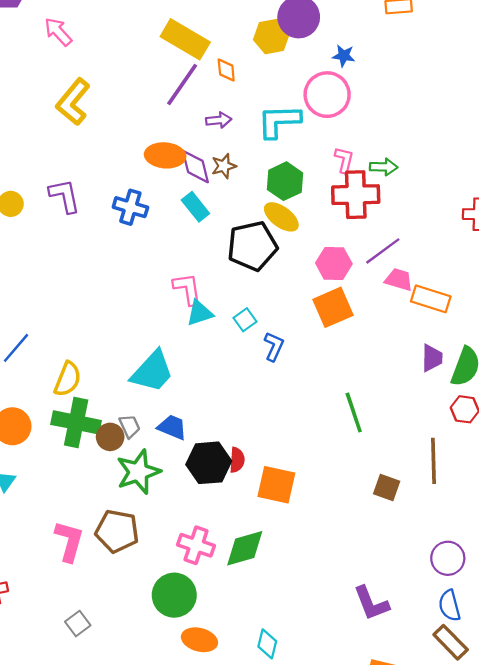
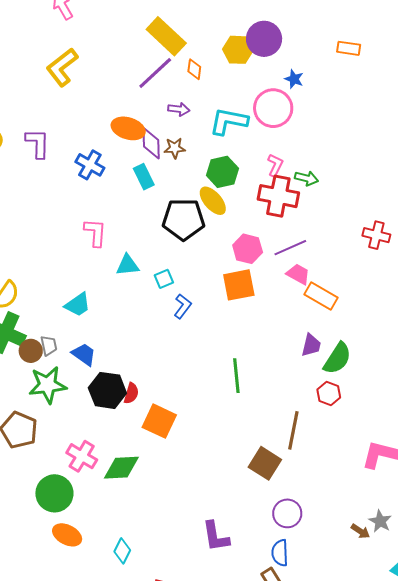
pink L-shape: (187, 289) -> (95, 233), moved
cyan trapezoid: (152, 372) -> (78, 305), size x0.7
brown square: (387, 487) -> (265, 463), moved, size x1.4

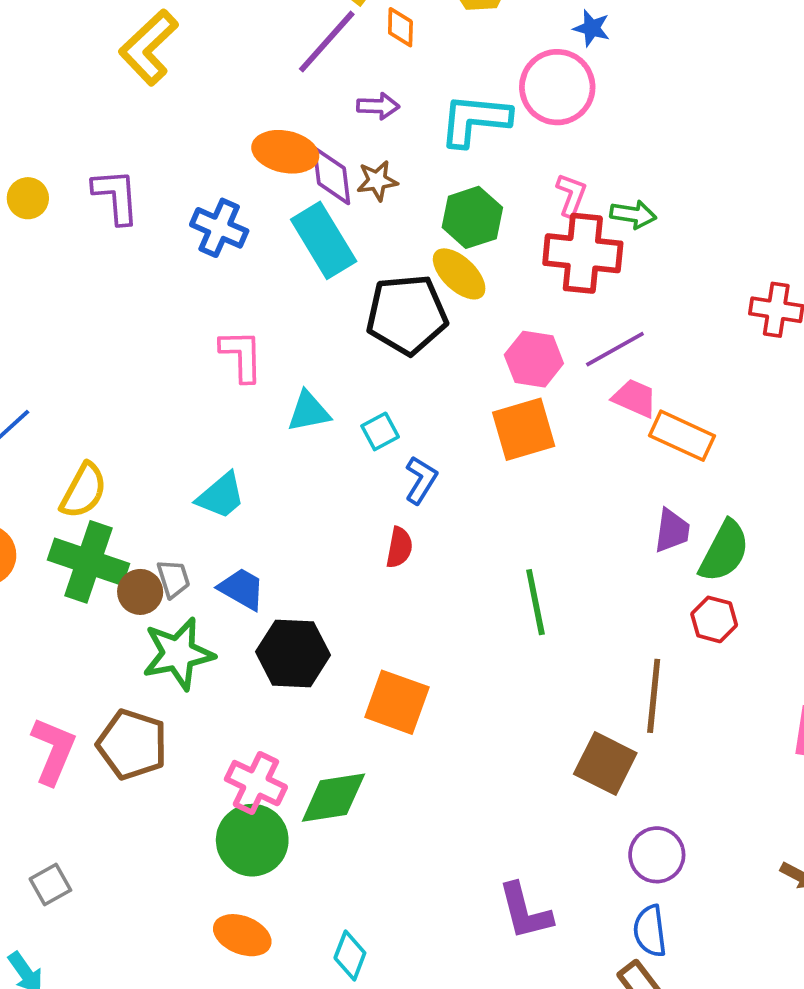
cyan rectangle: (144, 177) -> (324, 240), size x1.5
red semicircle: (131, 393) -> (399, 547), moved
green circle: (54, 493) -> (252, 840), moved

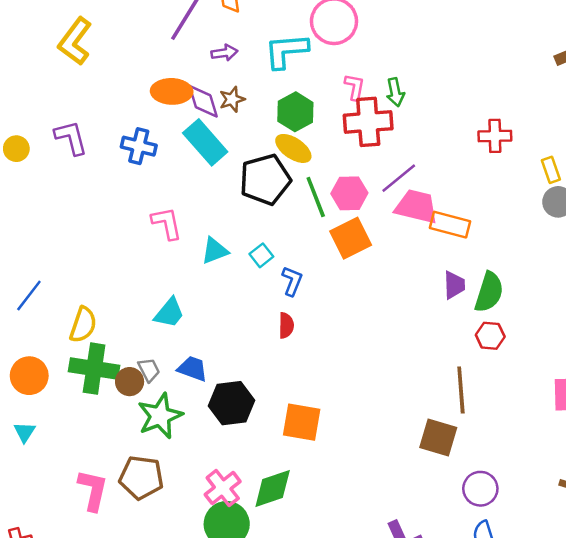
green arrow: (633, 214) -> (395, 92), turned 80
pink trapezoid: (635, 398) -> (416, 207), size x1.5
green line: (535, 602) -> (316, 197), moved
pink cross: (256, 783) -> (223, 488), turned 36

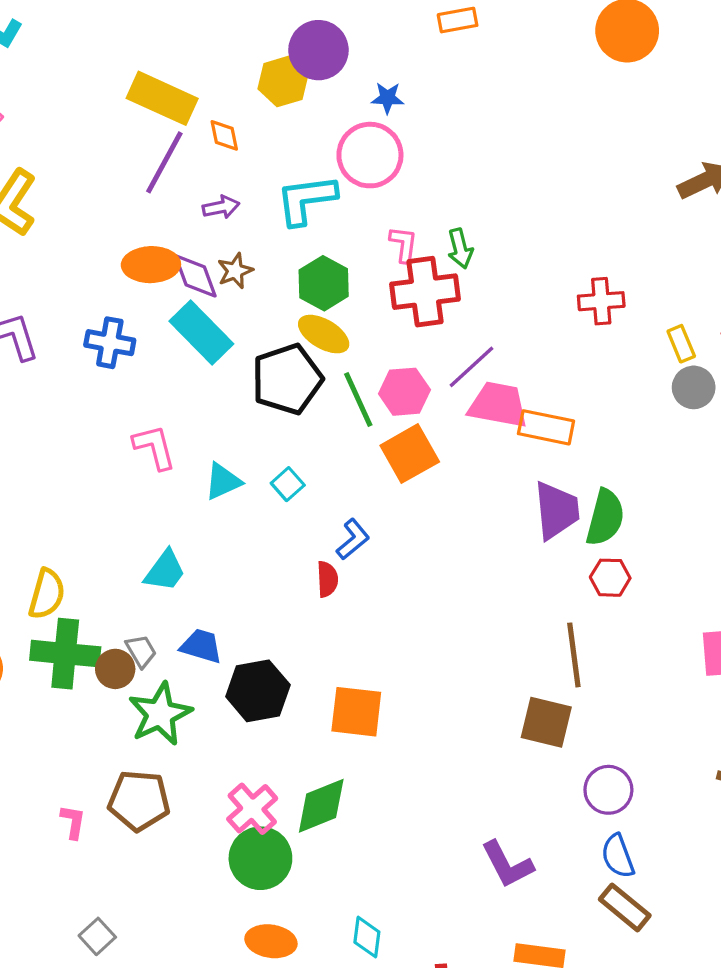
blue L-shape: (292, 281) -> (353, 539), moved, turned 32
purple trapezoid: (454, 285) -> (557, 510), size x1.5
pink L-shape: (93, 490) -> (73, 822), size x0.6

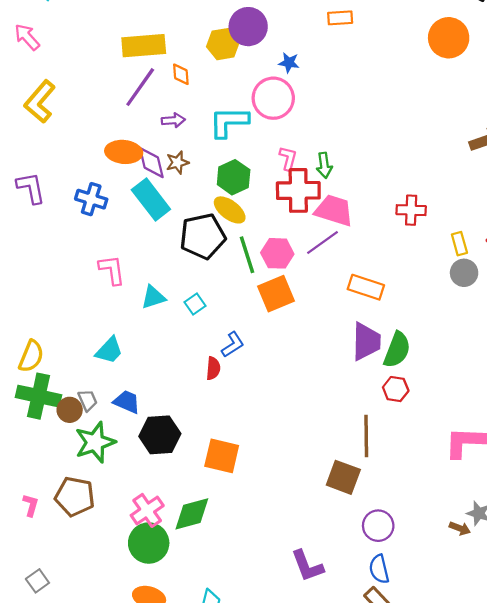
yellow rectangle: (162, 98) -> (144, 46), turned -36
pink trapezoid: (498, 405) -> (334, 210), moved

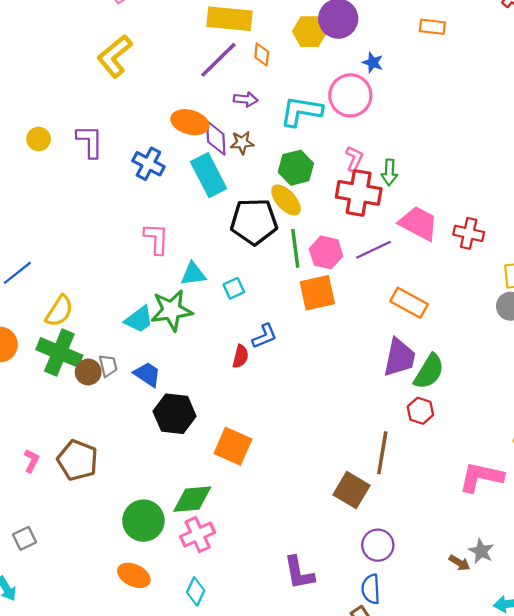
pink trapezoid: (334, 210) -> (418, 223), moved
green star: (95, 442) -> (172, 310), moved
pink cross: (147, 510) -> (198, 535), moved

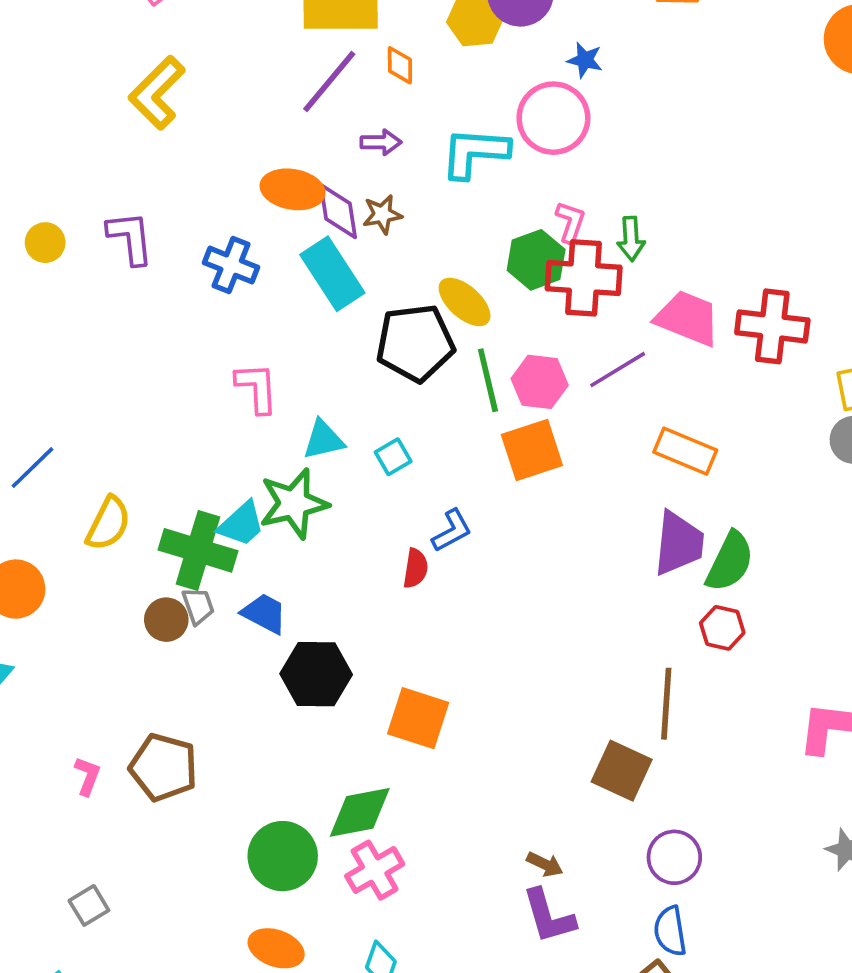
green hexagon: (296, 168) -> (536, 260), moved
red cross: (469, 233) -> (772, 326), size x1.4
green cross: (59, 352) -> (198, 550), moved
brown arrow: (459, 563) -> (545, 864), moved

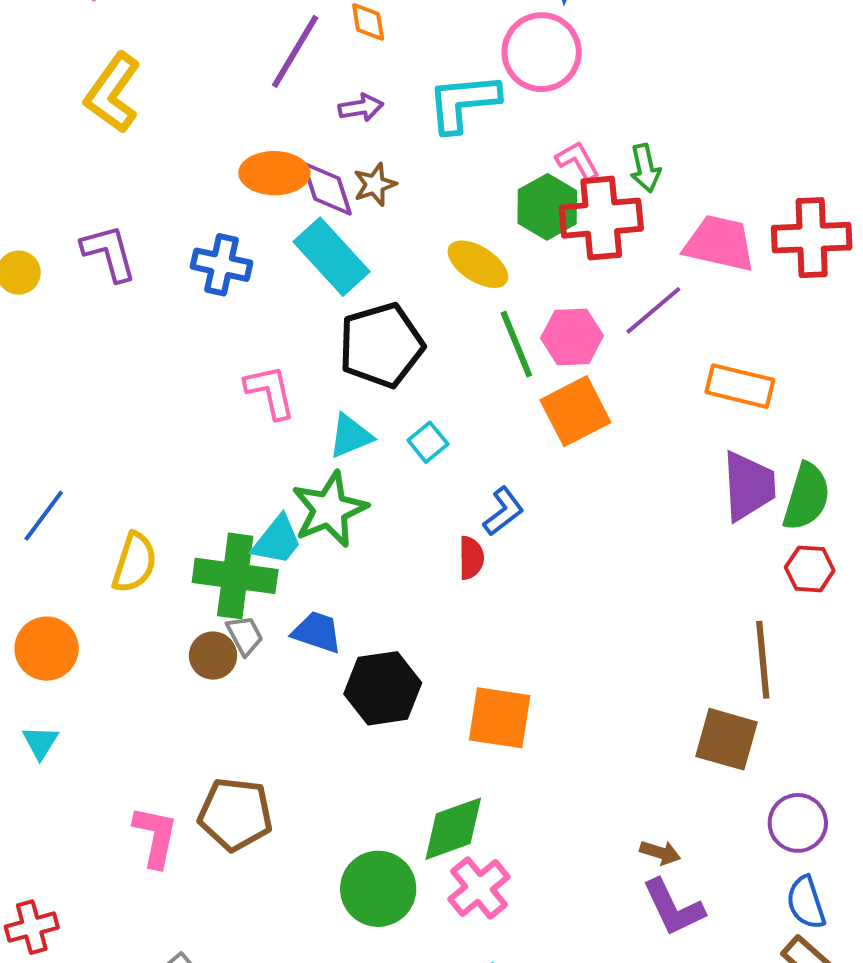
pink L-shape: (571, 222) -> (578, 161), turned -39
black pentagon: (415, 343) -> (381, 345), moved
pink L-shape: (87, 776) -> (155, 837), size x1.5

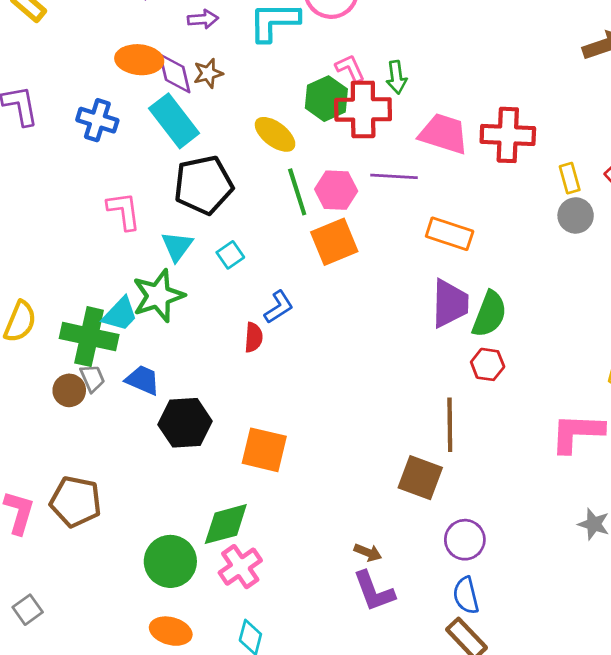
purple line: (653, 310) -> (394, 176), turned 39
cyan triangle: (350, 436) -> (177, 246), turned -36

